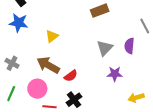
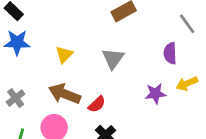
gray triangle: (105, 48) -> (113, 59), moved
gray cross: (12, 63) -> (16, 98), turned 32
yellow arrow: (136, 98) -> (187, 84), moved

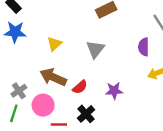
purple star: (155, 94) -> (114, 91), moved
gray cross: (16, 98) -> (19, 91), moved

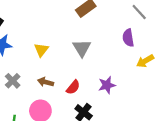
brown arrow: (53, 77) -> (46, 82), size x0.6
gray cross: (19, 91) -> (13, 81), moved

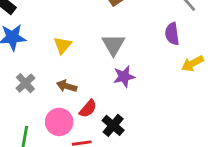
purple star: (107, 85) -> (124, 77), moved
red semicircle: (73, 87) -> (88, 109), moved

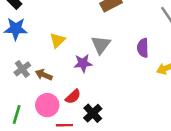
purple semicircle: (172, 34) -> (143, 48), moved
purple star: (124, 77) -> (83, 63), moved
brown arrow: (67, 86) -> (44, 75), moved

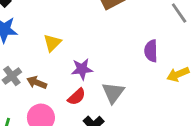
gray triangle: (101, 45) -> (113, 93), moved
red semicircle: (73, 97) -> (77, 97), moved

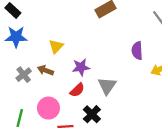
brown arrow: (37, 83) -> (45, 70), moved

